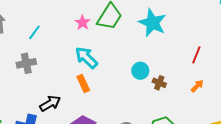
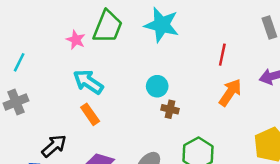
brown cross: (159, 83) -> (170, 109), moved
orange arrow: (197, 86) -> (230, 92), size x1.6

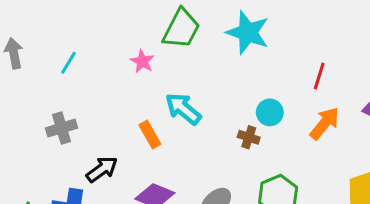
pink star: (76, 40) -> (142, 61), moved
cyan arrow: (88, 82) -> (183, 109), moved
cyan circle: (157, 86) -> (270, 112), moved
gray cross: (16, 102) -> (62, 128), moved

